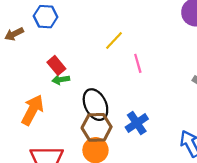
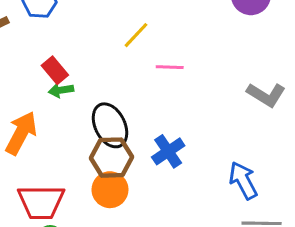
pink line: (138, 63) -> (170, 67), turned -72

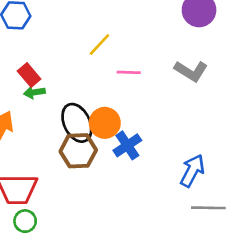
gray L-shape: (266, 95) -> (191, 71), moved
blue arrow: (243, 180) -> (192, 171), turned 56
orange circle: (110, 190) -> (105, 123), moved

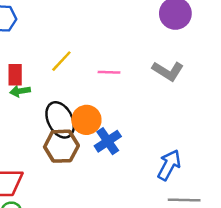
yellow line: (99, 45) -> (61, 61), moved
red rectangle: (29, 75) -> (15, 75), turned 40

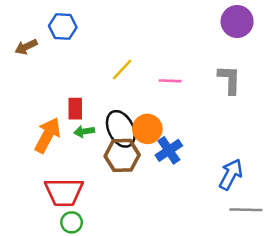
gray L-shape: (168, 71) -> (229, 80), turned -120
red rectangle: (15, 75) -> (75, 109), moved
green arrow: (20, 91) -> (84, 131), moved

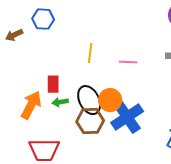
yellow line: (122, 69) -> (90, 53), turned -36
blue cross: (169, 150) -> (127, 117), size x1.5

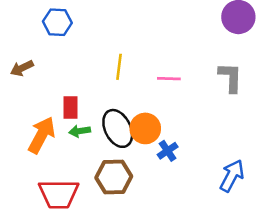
brown arrow: (14, 35) -> (22, 68), moved
blue cross: (127, 117) -> (168, 151), size x0.5
brown hexagon: (90, 121) -> (114, 177), moved

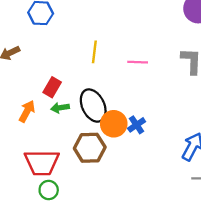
red rectangle: (70, 107) -> (52, 87), turned 30
orange circle: (145, 128) -> (114, 124), moved
orange arrow: (42, 135) -> (27, 111), size x0.7

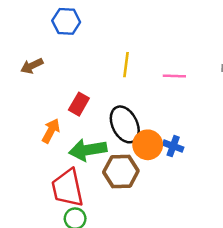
green arrow: (60, 108) -> (88, 150), moved, size x1.8
blue cross: (137, 125) -> (173, 146), turned -36
red trapezoid: (42, 163) -> (67, 188), turned 78

